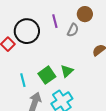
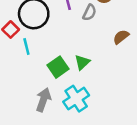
cyan line: (23, 80) -> (26, 46), moved

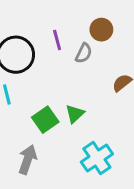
cyan cross: (76, 99) -> (97, 158), moved

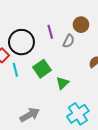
green square: (45, 120) -> (42, 69), moved
gray arrow: (28, 159) -> (30, 115), turned 42

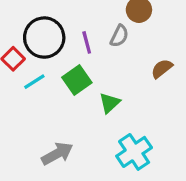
purple line: (50, 32) -> (87, 42), moved
cyan line: (15, 70) -> (34, 82), turned 72

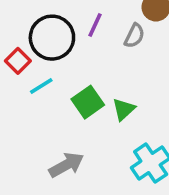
purple line: (87, 42) -> (95, 25), moved, turned 40
green square: (77, 80) -> (88, 102), moved

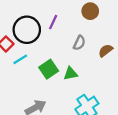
gray semicircle: (134, 36) -> (79, 43), moved
green triangle: (124, 109) -> (71, 74), turned 32

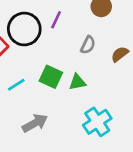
cyan line: (20, 59) -> (16, 85), moved
green square: (49, 69) -> (51, 77), turned -30

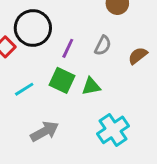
purple line: (56, 20) -> (68, 48), moved

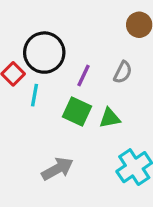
cyan line: (24, 89) -> (34, 95), moved, turned -48

